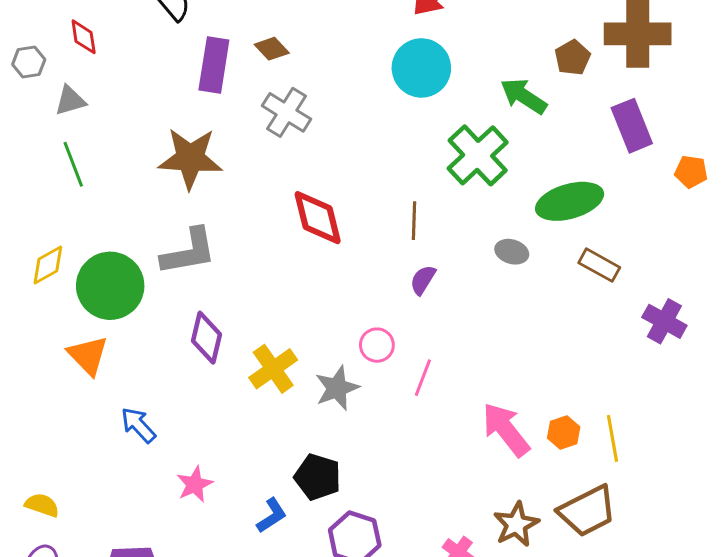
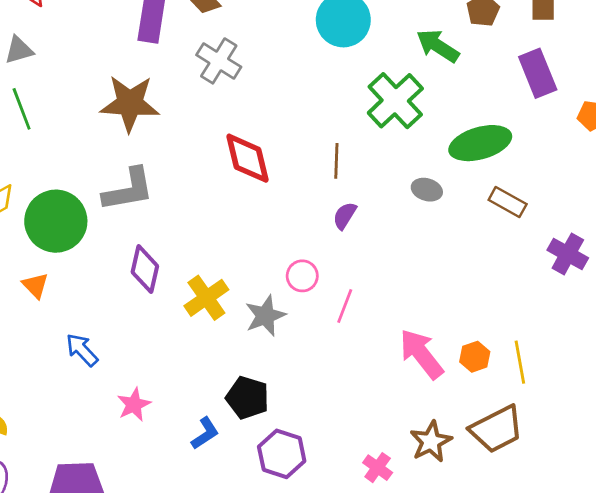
orange triangle: (88, 355) -> (35, 285), size x0.7

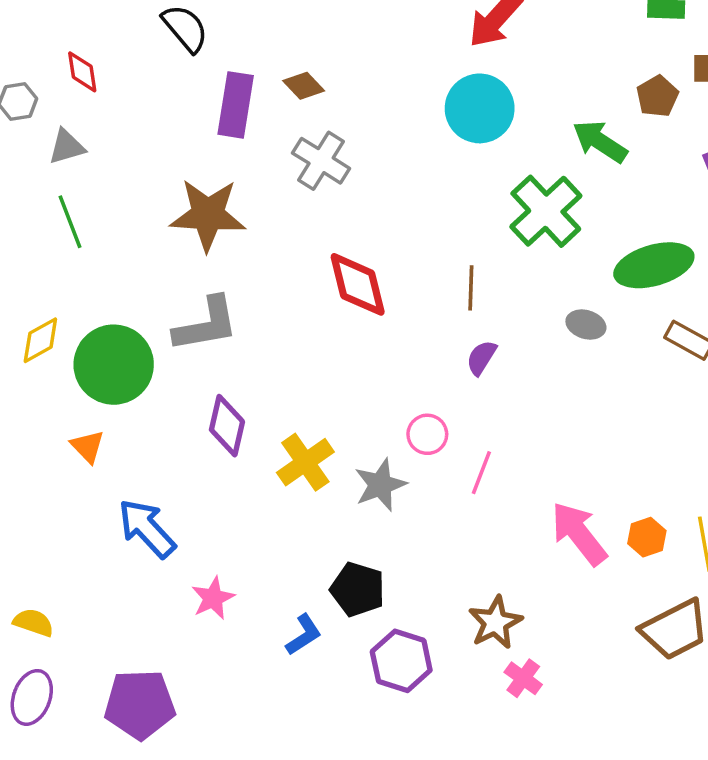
blue arrow: (82, 350) -> (147, 528), size x1.4
brown star: (431, 442) -> (495, 623), moved

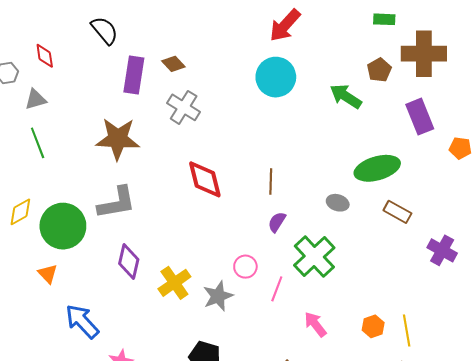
green cross: (546, 211) -> (314, 256), moved
pink arrow: (579, 534) -> (315, 324), moved, size x0.7

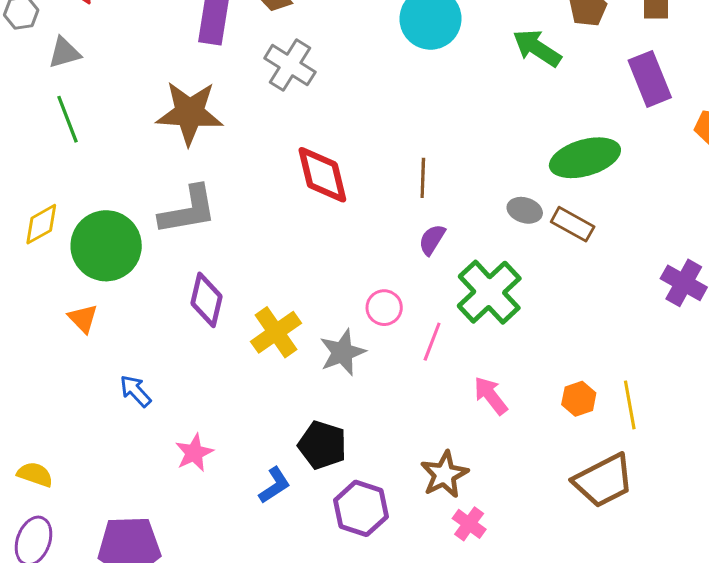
brown rectangle: (397, 212) -> (573, 224), moved
blue arrow: (82, 321) -> (135, 391), size x0.6

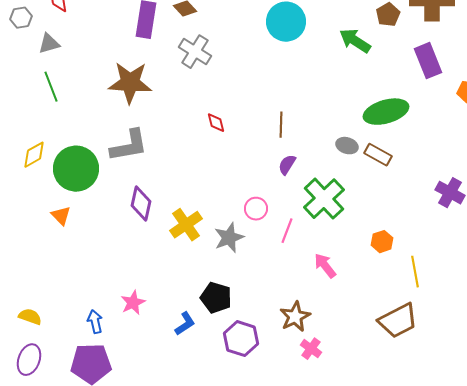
red diamond: (322, 175) -> (216, 123), size x0.5
blue arrow: (135, 391) -> (95, 322), moved, turned 30
orange hexagon: (579, 399) -> (382, 242), moved

